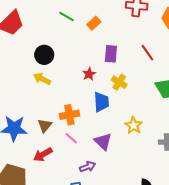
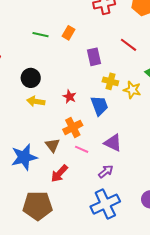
red star: (89, 74) -> (69, 97), moved
yellow star: (134, 125) -> (132, 90), moved

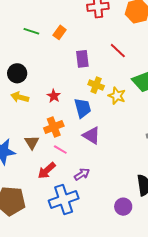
purple triangle: (113, 143) -> (91, 136), moved
red arrow: (59, 173) -> (47, 171), moved
blue cross: (105, 204) -> (64, 199), moved

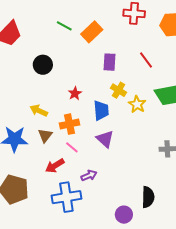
orange rectangle: (60, 32) -> (92, 32), size x1.5
yellow arrow: (20, 97) -> (39, 111), moved

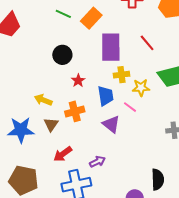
purple rectangle: (110, 62) -> (111, 47), size x1.6
black circle: (43, 65) -> (62, 55), moved
yellow cross: (119, 90) -> (122, 75), turned -35
yellow star: (137, 104) -> (141, 88), turned -30
pink line: (72, 147) -> (130, 107), moved

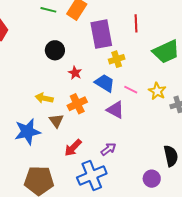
red line: (147, 43) -> (136, 23), turned 48
yellow star: (141, 88) -> (157, 91), moved, turned -30
blue trapezoid: (106, 96) -> (105, 83), turned -40

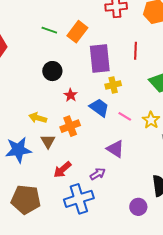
purple triangle: (115, 110) -> (115, 149), moved

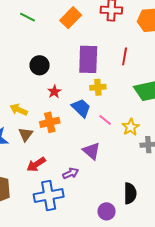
green line: (49, 30) -> (27, 17), moved
orange rectangle: (77, 32) -> (71, 18), moved

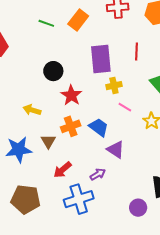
green line: (27, 17) -> (46, 23), moved
red star: (54, 92) -> (71, 95), size x1.5
blue trapezoid: (81, 108) -> (99, 127), moved
yellow arrow: (19, 110) -> (32, 110), moved
pink line: (105, 120) -> (125, 107), moved

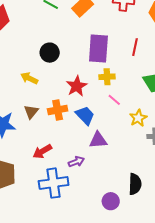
red star: (71, 95) -> (77, 86), moved
yellow arrow: (32, 110) -> (29, 78), moved
brown triangle: (48, 141) -> (31, 112), moved
purple triangle: (116, 150) -> (98, 140), turned -48

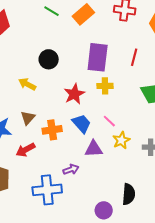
pink line: (114, 100) -> (109, 121), moved
orange cross: (58, 110) -> (52, 130), moved
yellow star: (138, 118) -> (121, 140), moved
red arrow: (42, 151) -> (25, 150), moved

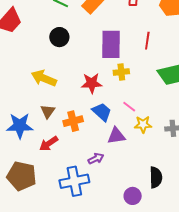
black circle: (49, 59) -> (59, 37), moved
yellow arrow: (27, 84) -> (44, 78), size x1.4
red star: (74, 94) -> (92, 83), turned 30
yellow star: (121, 140) -> (143, 124), turned 30

